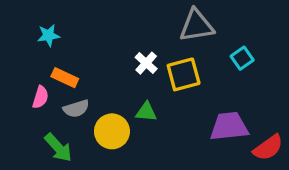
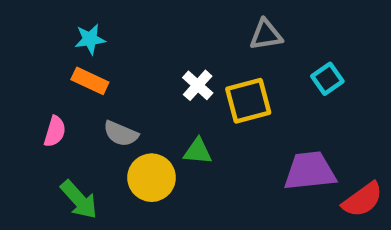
gray triangle: (197, 26) -> (266, 35), size x0.7
cyan star: (49, 35) -> (90, 39), moved
orange rectangle: (65, 78) -> (90, 81), moved
gray semicircle: (76, 109) -> (121, 134), moved, turned 40

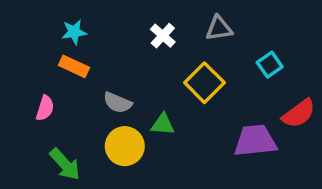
white cross: (198, 85) -> (163, 36), moved
yellow square: (248, 101) -> (204, 83), turned -30
gray semicircle: (121, 134) -> (118, 103), moved
red semicircle: (363, 200) -> (299, 114), moved

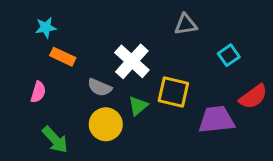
cyan star: (74, 32) -> (46, 27), moved
white cross: (163, 36) -> (132, 61), moved, size x1.6
yellow square: (204, 83) -> (173, 92), moved, turned -32
green triangle: (163, 124) -> (138, 106), turned -45

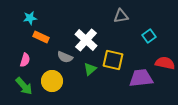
red semicircle: (253, 97) -> (165, 63), turned -132
yellow circle: (106, 124) -> (52, 81), moved
green arrow: (55, 140) -> (24, 86), moved

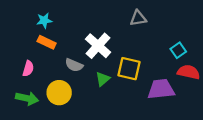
cyan star: (30, 18) -> (44, 20), moved
cyan square: (149, 36) -> (178, 50), moved
green arrow: (24, 86) -> (27, 98), turned -36

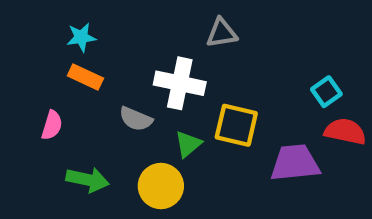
gray triangle: (138, 18) -> (222, 33), moved
white cross: (98, 46) -> (180, 83), turned -30
yellow circle: (59, 93) -> (161, 186), moved
green arrow: (27, 98) -> (88, 180), moved

